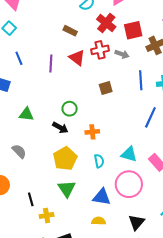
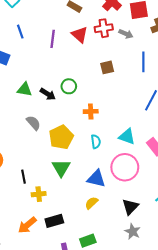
black arrow: (60, 128) -> (48, 94), moved
gray semicircle: (19, 151) -> (33, 123), moved
yellow semicircle: (99, 221) -> (91, 203), turned -48

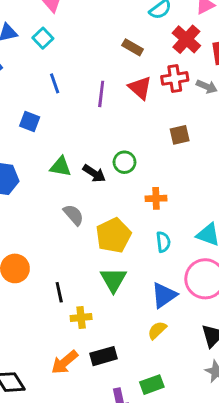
blue triangle: (96, 179) -> (164, 295), turned -48

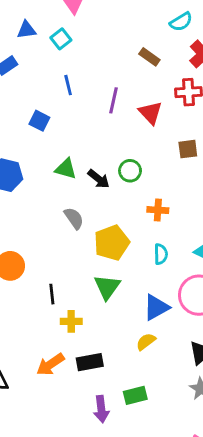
red triangle: (140, 88) -> (150, 113), moved

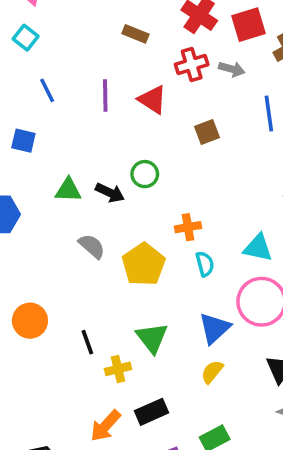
orange cross: (158, 210) -> (188, 227), moved
green triangle: (107, 287) -> (152, 338), moved

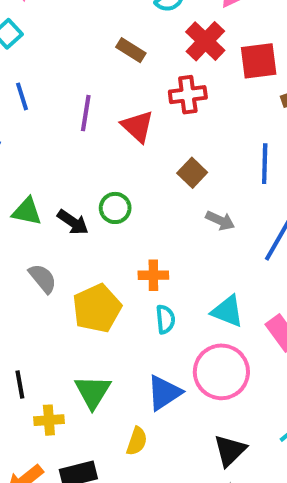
gray arrow: (232, 69) -> (220, 221), moved
brown square: (207, 132) -> (192, 173), turned -35
yellow semicircle: (212, 372) -> (137, 441), moved, turned 150

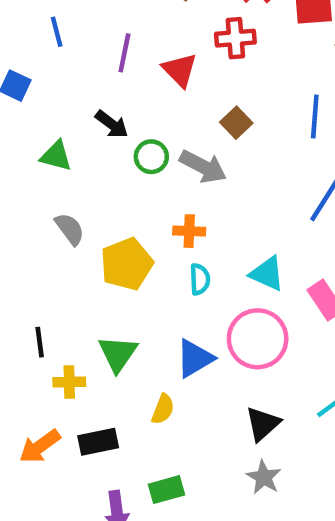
gray arrow: (220, 221) -> (203, 167), moved, size x1.5
black arrow: (73, 222) -> (112, 124), moved

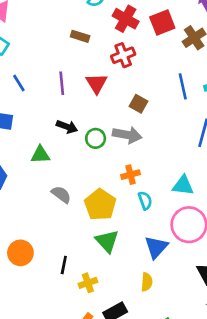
red triangle: (180, 70) -> (97, 83), turned 30
black line: (40, 342) -> (64, 265), turned 36
green triangle: (118, 354) -> (107, 241), moved

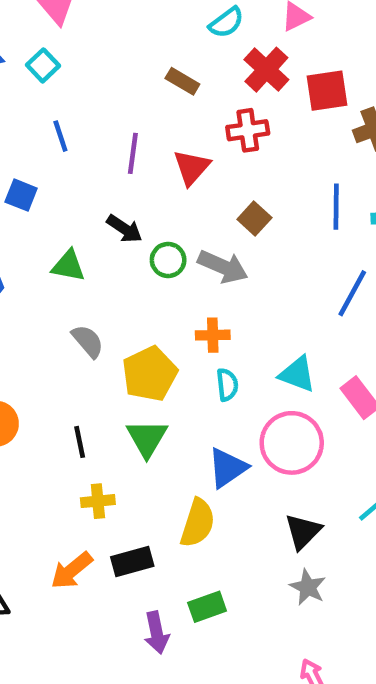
black line: (64, 265) -> (80, 442), moved, turned -36
yellow semicircle: (147, 282) -> (198, 523), size x1.5

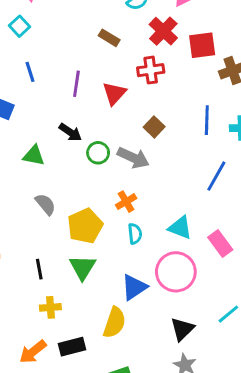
orange cross: (213, 335) -> (126, 202), turned -30

